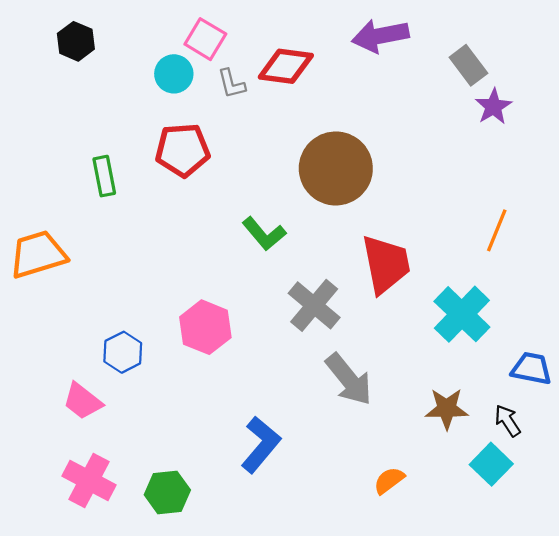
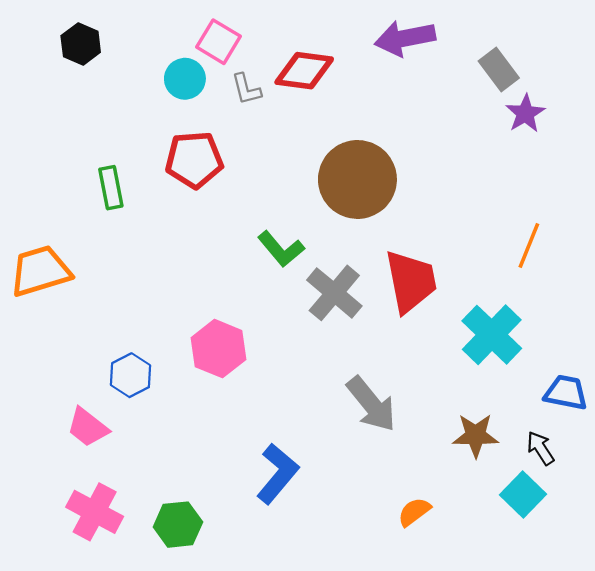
gray cross: (314, 305) -> (334, 293), moved

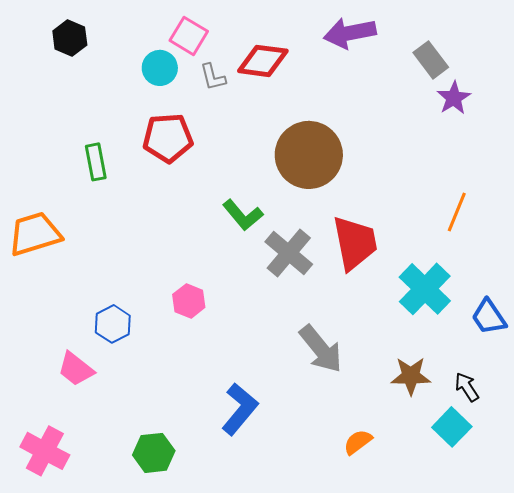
pink hexagon: (219, 349) -> (189, 301), size x0.7
blue trapezoid: (566, 393) -> (489, 317), moved, turned -135
pink cross: (95, 512) -> (45, 451), moved

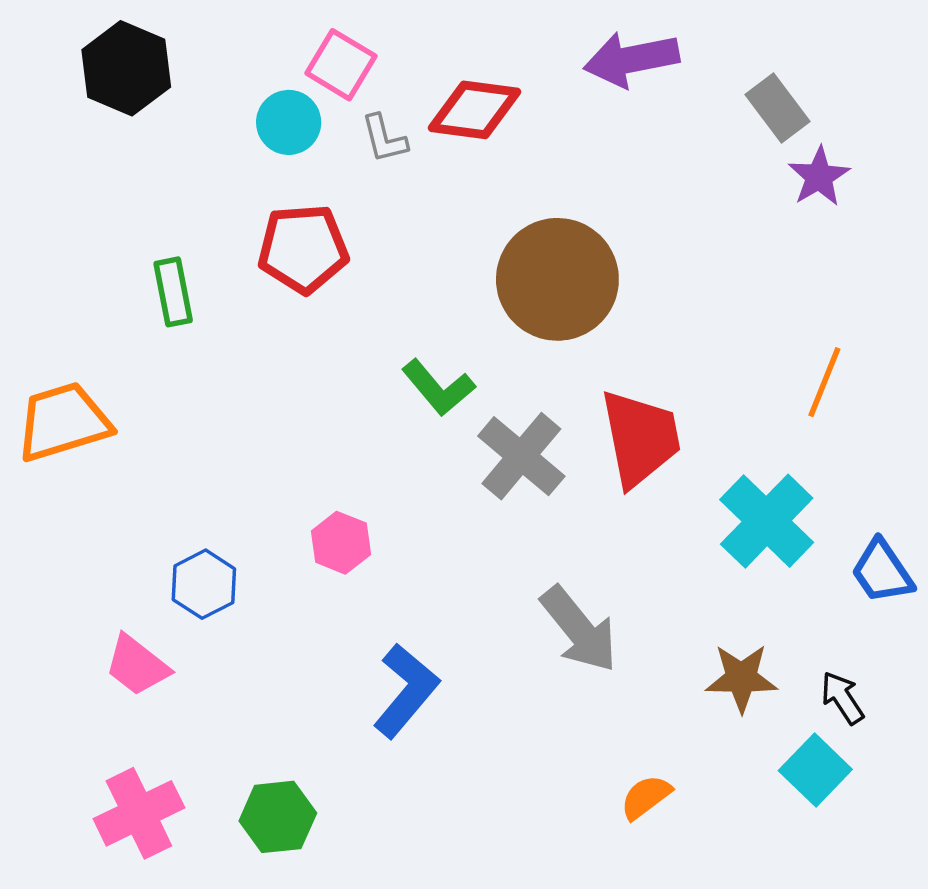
black hexagon: (70, 38) -> (126, 68), size x1.4
blue L-shape: (240, 409) -> (406, 691), moved
pink cross: (45, 451) -> (139, 813), moved, turned 36

